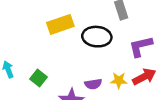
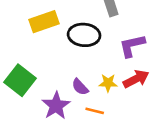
green square: (38, 78) -> (20, 80), size x1.6
purple semicircle: (93, 84) -> (80, 87), turned 56

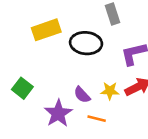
green square: (20, 80) -> (22, 88), size x0.7

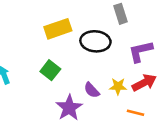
green square: (22, 88) -> (50, 70), moved
orange line: (97, 119) -> (136, 113), moved

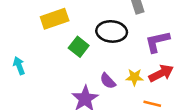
yellow rectangle: (58, 29) -> (55, 19), moved
green square: (50, 70) -> (79, 47), moved

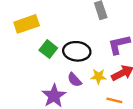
black ellipse: (112, 31) -> (77, 51), moved

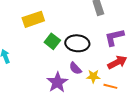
yellow star: (98, 76) -> (93, 76), moved

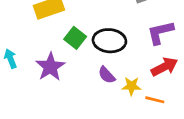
purple star: (57, 82) -> (50, 67), moved

